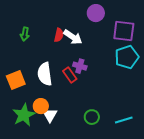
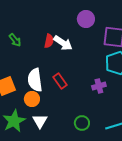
green arrow: (25, 34) -> (15, 40), turned -48
purple cross: (80, 66) -> (99, 86), moved, turned -32
orange circle: (41, 106) -> (32, 99), moved

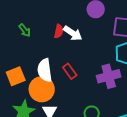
purple cross: (99, 86) -> (109, 76), size x1.6
orange circle: (32, 99) -> (42, 89), size x1.6

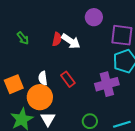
white semicircle: (45, 70) -> (43, 78), size x0.6

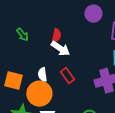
white arrow: (71, 41) -> (60, 49), moved
orange square: (14, 84) -> (13, 81), turned 36

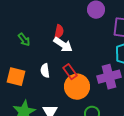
green arrow: (22, 35) -> (24, 40), moved
orange circle: (39, 94) -> (77, 87), moved

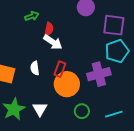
green arrow: (24, 40) -> (32, 16), moved, turned -72
red rectangle: (70, 72) -> (60, 69), turned 56

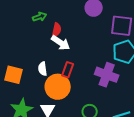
purple cross: (99, 74) -> (107, 75), turned 35
orange circle: (67, 84) -> (58, 87), moved

